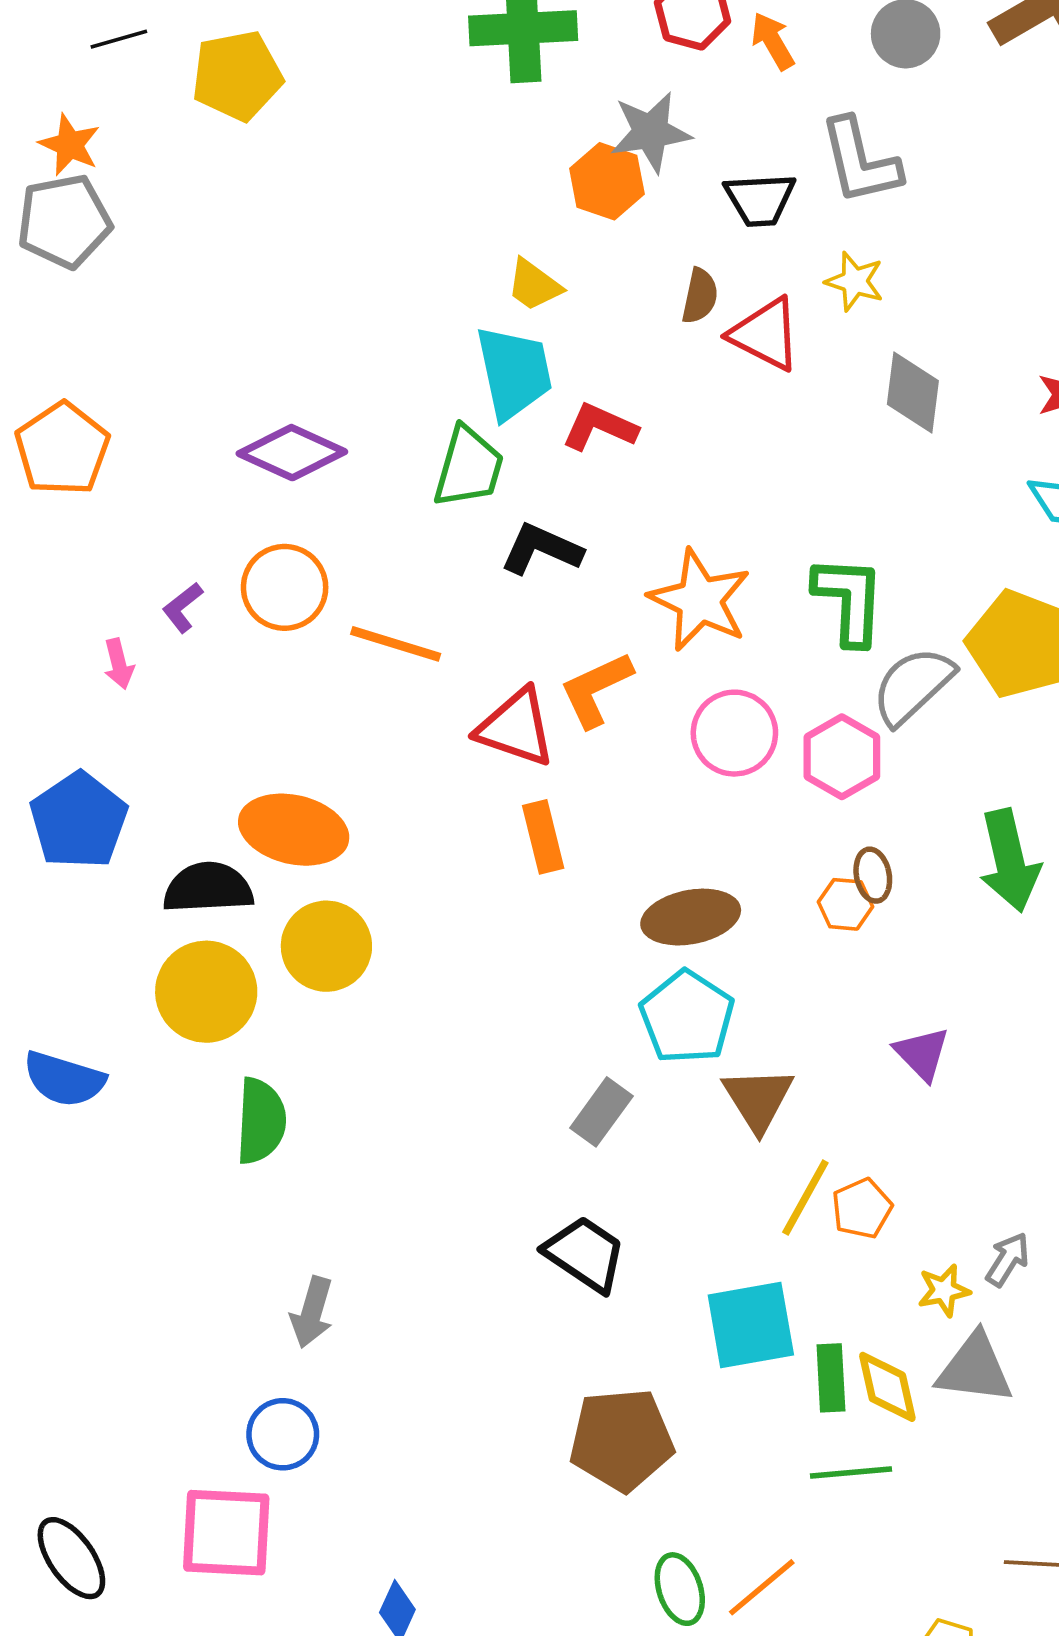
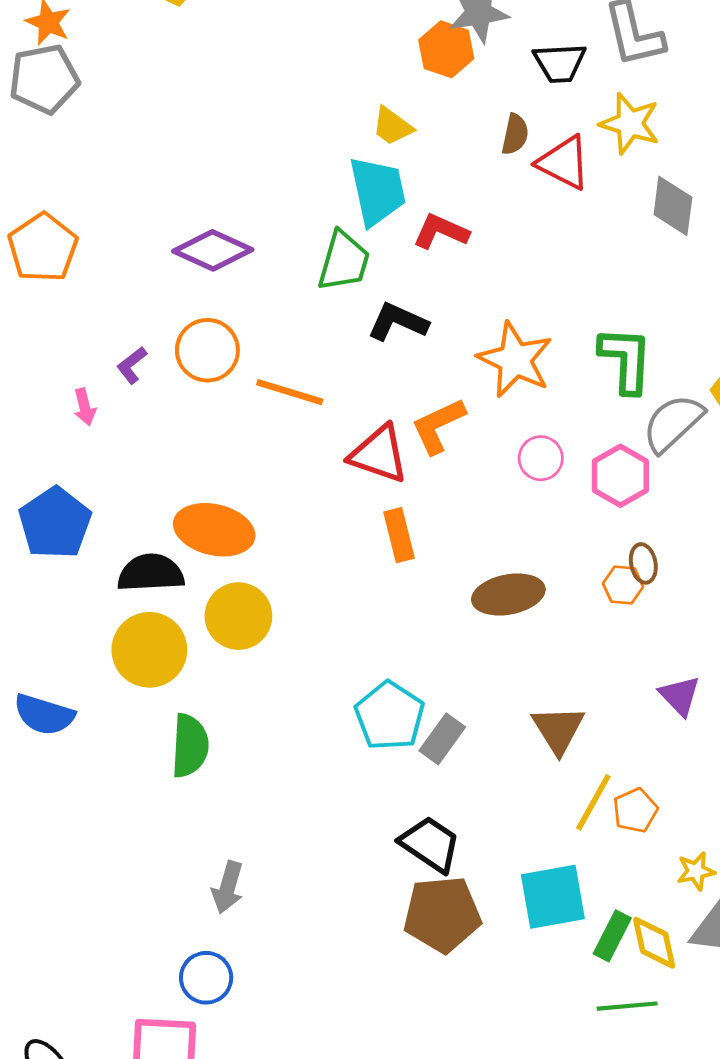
yellow star: (855, 281) -> (630, 124), size x1.4
pink circle: (734, 733) -> (541, 458), size x0.7
cyan pentagon: (687, 1017) -> (390, 716), moved
green rectangle: (831, 1378) -> (612, 936), turned 30
brown pentagon: (621, 1440) -> (442, 914), moved

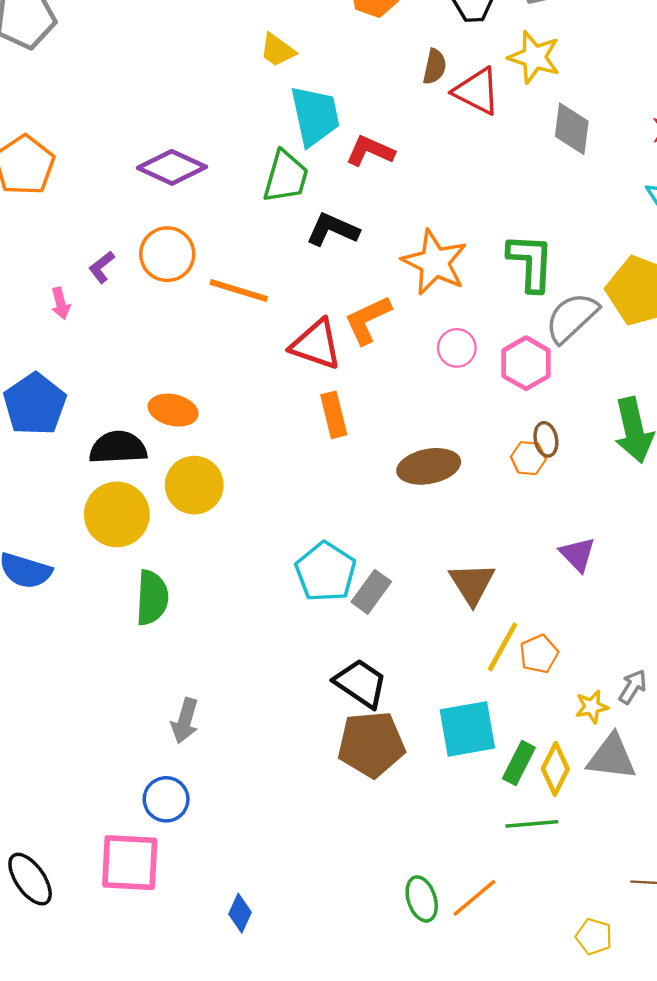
yellow trapezoid: (392, 126) -> (277, 50), moved
orange ellipse: (214, 530) -> (173, 410), size x0.7
yellow diamond: (654, 943) -> (555, 769), turned 39

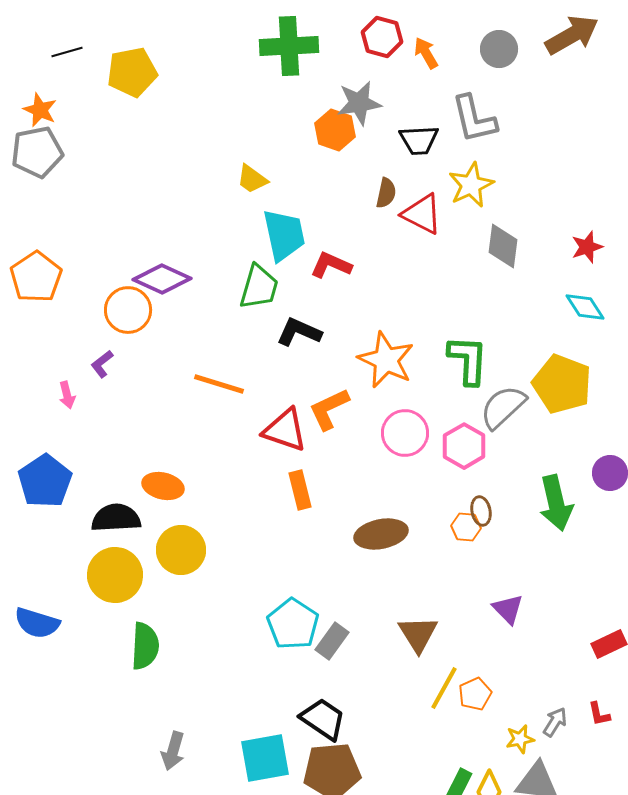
yellow star: (534, 57) -> (471, 185), turned 30
orange circle: (167, 254) -> (128, 310), moved
pink circle: (457, 348) -> (405, 433), size x1.4
cyan square: (467, 729) -> (265, 758), moved

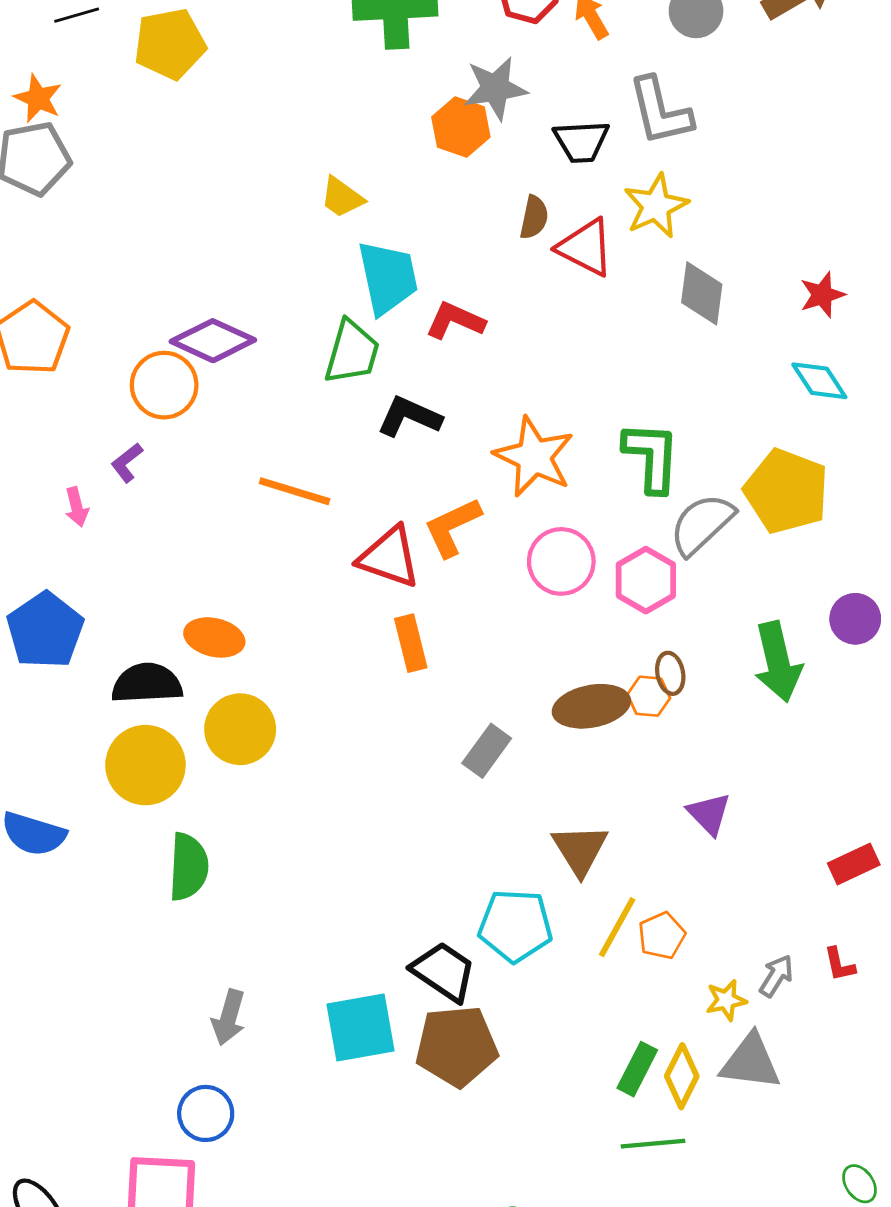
brown ellipse: (381, 534) -> (591, 706), moved
cyan pentagon: (293, 624) -> (515, 926), moved, turned -30
gray rectangle: (332, 641) -> (487, 751), moved

